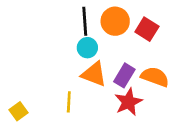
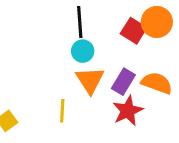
orange circle: (115, 21) -> (157, 22), moved
red square: (147, 29) -> (134, 31), moved
orange triangle: (94, 74) -> (90, 80), turned 36

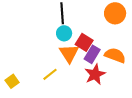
red square: (134, 31) -> (84, 42), moved
yellow line: (62, 111) -> (50, 74), turned 49

